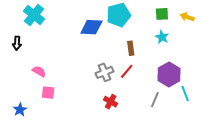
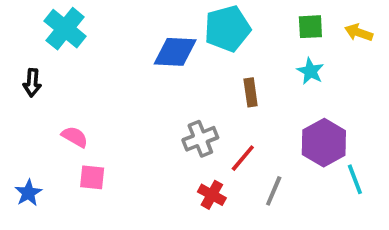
red line: (127, 71) -> (243, 158), moved
gray line: (155, 100) -> (274, 191), moved
blue star: (20, 110) -> (28, 193), moved

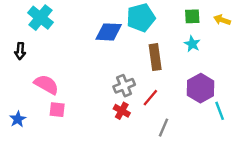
brown rectangle: (251, 92) -> (155, 57), size x1.5
pink semicircle: (75, 137) -> (46, 85), size x1.5
gray line: (274, 191) -> (164, 128), moved
red cross: (212, 195) -> (122, 111), moved

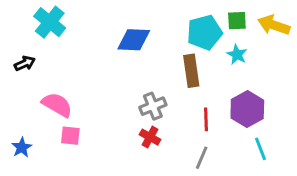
cyan pentagon: (141, 18) -> (205, 32), moved
yellow arrow: (222, 20) -> (274, 25), size x1.5
black arrow: (20, 51) -> (25, 63), turned -119
red line: (150, 98) -> (206, 119), moved, turned -42
cyan line: (220, 111) -> (261, 149), moved

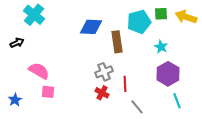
cyan star: (237, 55) -> (161, 47), moved
brown rectangle: (191, 71) -> (117, 42), moved
red line: (206, 119) -> (125, 84), moved
gray line: (202, 158) -> (137, 107), turned -63

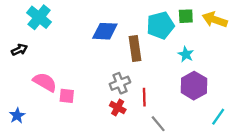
pink square: (48, 92) -> (67, 96), moved
cyan line: (177, 101) -> (218, 117), moved, turned 56

